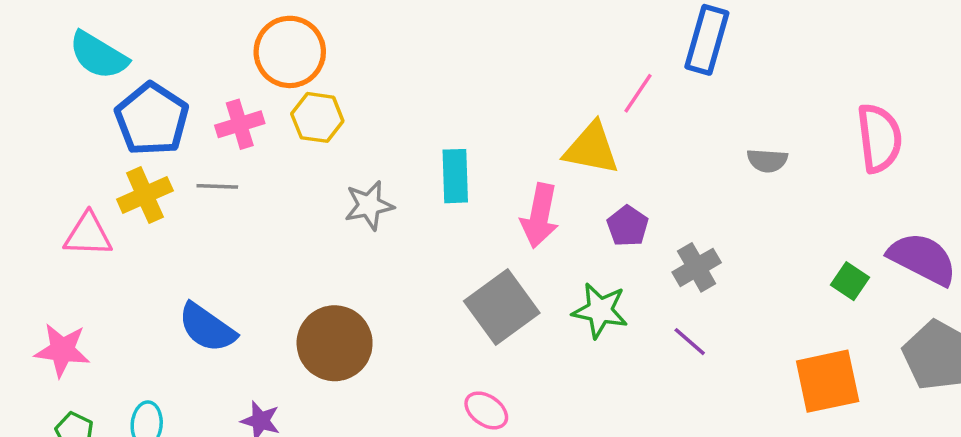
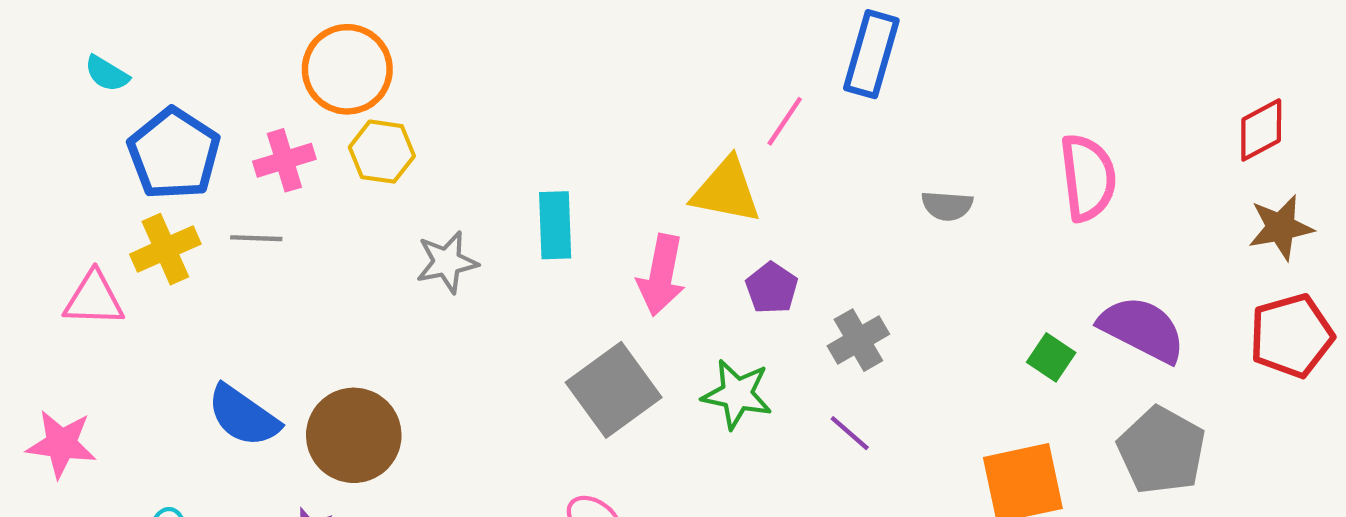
cyan semicircle: (98, 55) -> (107, 74), size x0.6
brown circle: (335, 343) -> (354, 435), moved

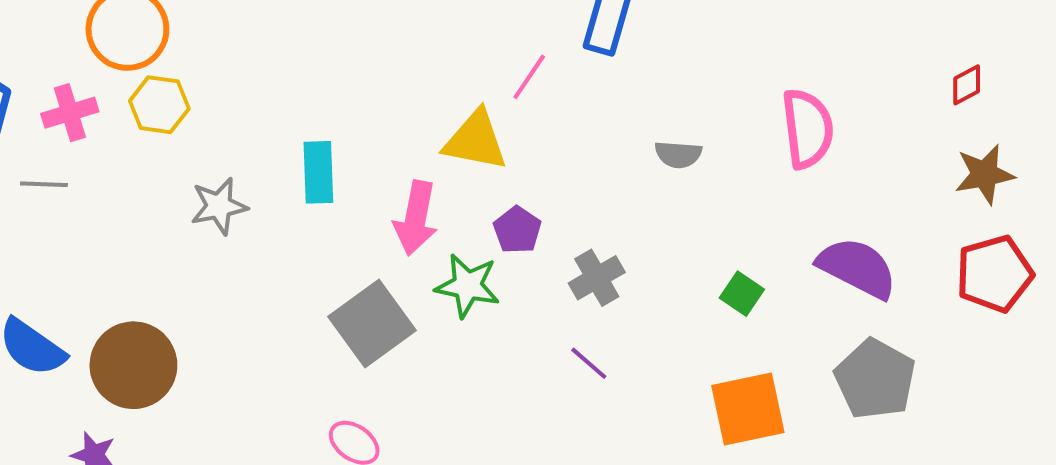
red diamond: (1261, 130) -> (967, 85), size x0.7
green square: (1051, 357) -> (742, 294), moved
green star: (737, 394) -> (468, 286), moved

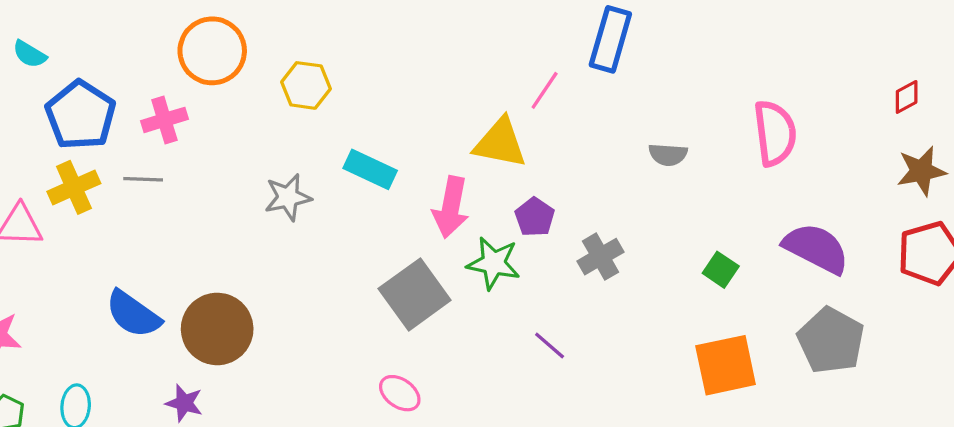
yellow hexagon: (159, 105) -> (306, 85), moved
cyan rectangle: (318, 172) -> (370, 169), turned -63
purple line: (589, 363) -> (550, 345), moved

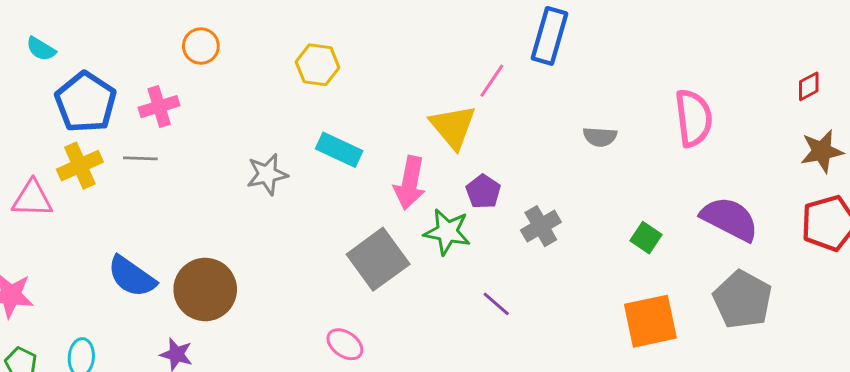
orange circle: (212, 51) -> (201, 46), size x0.6
yellow hexagon: (306, 85) -> (318, 65), moved
yellow triangle: (500, 143) -> (453, 127), turned 39
pink ellipse: (400, 393) -> (345, 344), moved

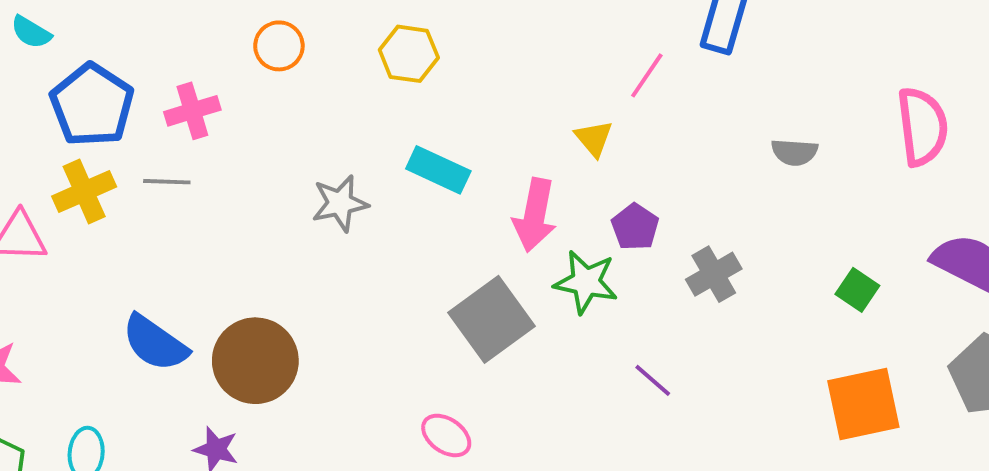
orange circle: (201, 46) -> (279, 46), moved
yellow triangle: (453, 127) -> (594, 138), size x0.6

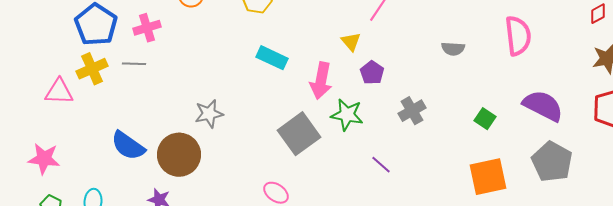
gray star: (340, 203) -> (209, 114), moved
purple pentagon: (635, 227) -> (372, 73), moved

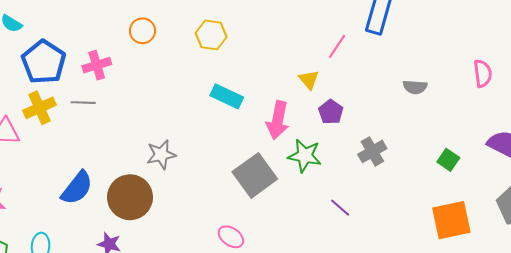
pink semicircle: (518, 36) -> (483, 73), size x0.7
blue semicircle: (128, 146) -> (77, 188), turned -87

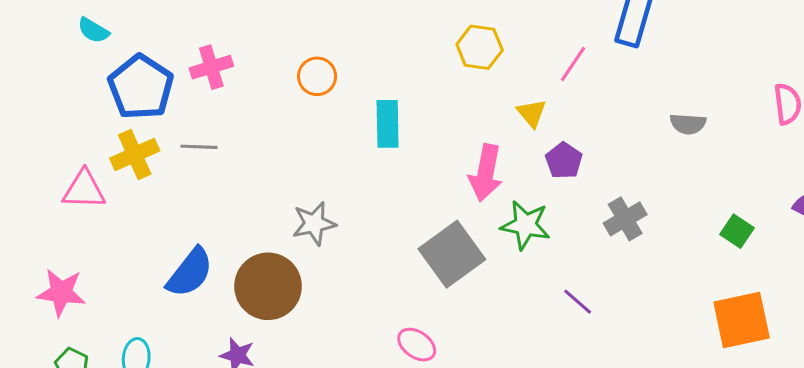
orange circle: (142, 31) -> (317, 76), moved
yellow hexagon: (211, 35) -> (480, 47), moved
pink cross: (97, 65) -> (211, 67), moved
cyan rectangle: (227, 96) -> (388, 124), moved, turned 64

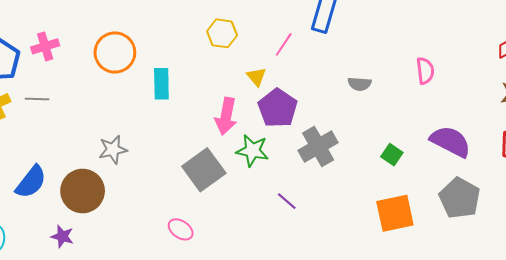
orange circle: (317, 76) -> (115, 53), size x1.6
purple pentagon: (564, 161) -> (278, 108), size x1.6
gray cross: (625, 219) -> (318, 147), size x1.4

